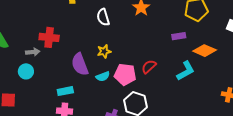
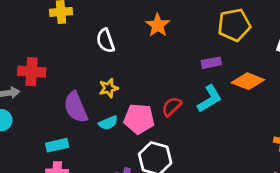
cyan L-shape: (186, 71) -> (210, 99), moved

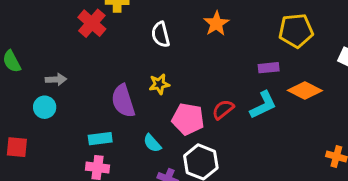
red cross: (32, 72) -> (92, 23), moved, turned 32
cyan semicircle: (108, 123) -> (152, 143), moved, turned 66

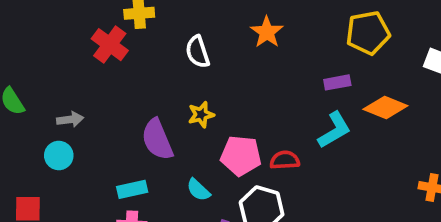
red semicircle: (223, 109) -> (285, 160), moved, turned 40

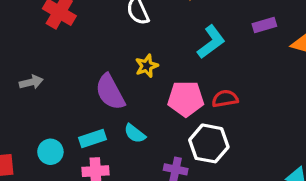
cyan L-shape: (334, 130) -> (211, 42), moved
cyan circle: (59, 155) -> (50, 152), moved
cyan semicircle: (198, 190) -> (135, 133), moved

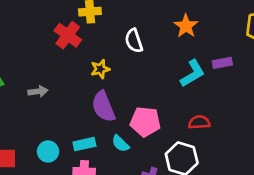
purple rectangle: (264, 25) -> (222, 63), moved
yellow star: (147, 66) -> (100, 69), moved
pink pentagon: (186, 99) -> (145, 122), moved

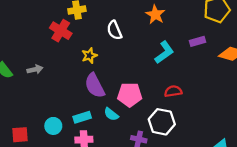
purple rectangle: (222, 63) -> (198, 41), moved
gray arrow: (38, 91) -> (35, 69), moved

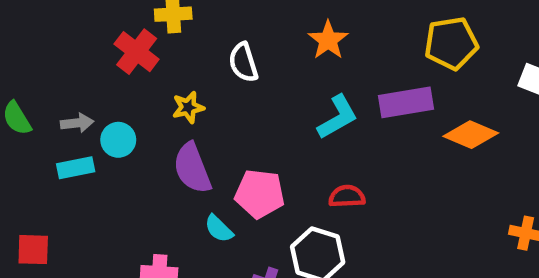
purple rectangle: (198, 41) -> (406, 102), size x1.6
cyan rectangle: (82, 117) -> (76, 168), moved
cyan circle: (53, 126) -> (118, 140), moved

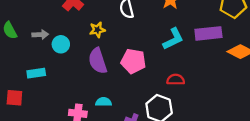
cyan rectangle: (76, 168) -> (36, 73), moved
pink pentagon: (260, 194) -> (133, 61), moved
cyan semicircle: (219, 229) -> (104, 102), moved, turned 133

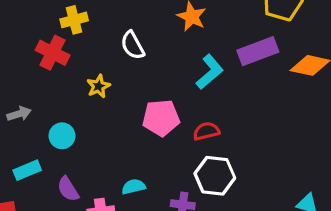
cyan circle: (61, 44) -> (62, 136), moved
purple semicircle: (98, 61) -> (68, 189), moved, size x0.7
red semicircle: (176, 80) -> (206, 131), moved

